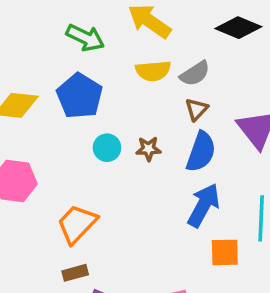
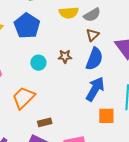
cyan circle: (107, 148) -> (38, 63), moved
brown rectangle: (75, 273) -> (45, 122), moved

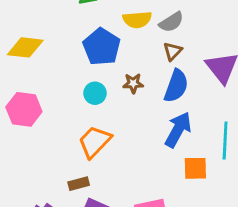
blue pentagon: (27, 26) -> (102, 47), moved
orange trapezoid: (24, 98) -> (95, 142), moved
brown rectangle: (45, 122) -> (79, 184), moved

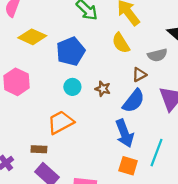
yellow semicircle: (137, 20) -> (121, 43), turned 45
gray semicircle: (171, 22) -> (157, 55), moved
blue pentagon: (102, 47) -> (71, 51), moved
blue arrow: (178, 130) -> (125, 133), turned 112

